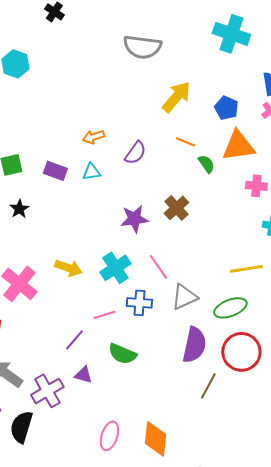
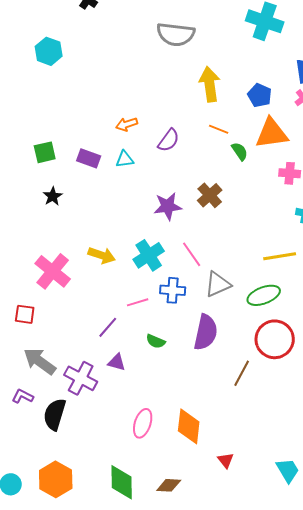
yellow arrow: (176, 97) -> (210, 84), turned -48
purple semicircle: (194, 345) -> (206, 332), moved
green semicircle: (122, 354) -> (156, 341), size x0.7
purple cross: (47, 391) -> (81, 378), turned -32

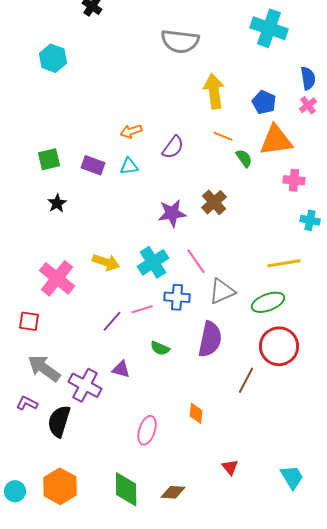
purple line: (108, 327) -> (112, 321), moved
orange diamond: (189, 426) -> (196, 413), moved, size x0.6

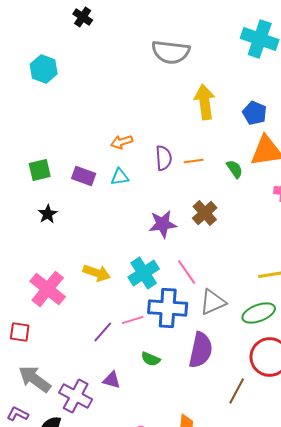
orange line: (223, 136) -> (194, 161), moved, turned -30
purple semicircle: (173, 147) -> (164, 158), turned -40
blue cross: (177, 297) -> (168, 308), size x1.5

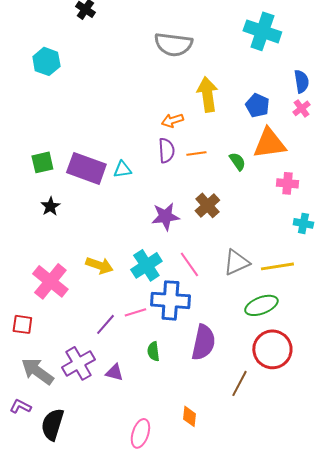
orange arrow: (122, 142) -> (172, 120), moved
purple rectangle: (84, 176) -> (86, 168), size x1.6
gray triangle: (213, 302) -> (236, 262), moved
green semicircle: (151, 359) -> (153, 351), turned 60
purple cross: (76, 396) -> (78, 363), moved, turned 32

